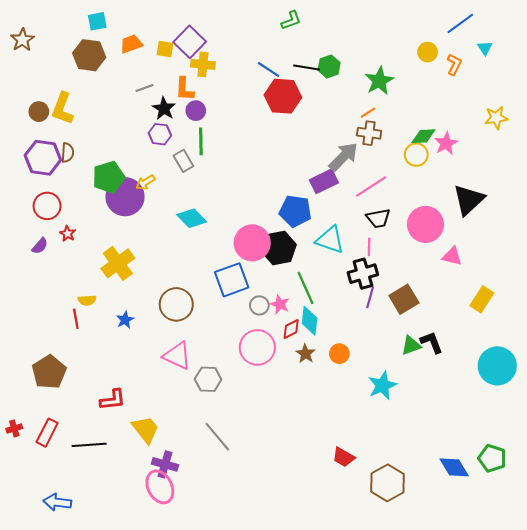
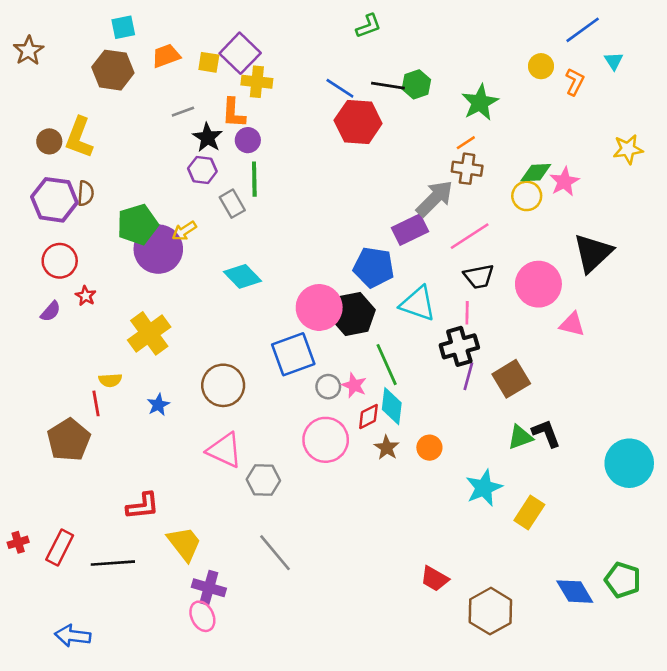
yellow rectangle: (482, 299) -> (529, 512), moved
brown pentagon: (49, 372) -> (69, 440), moved
pink ellipse: (160, 487) -> (202, 616), size x0.7

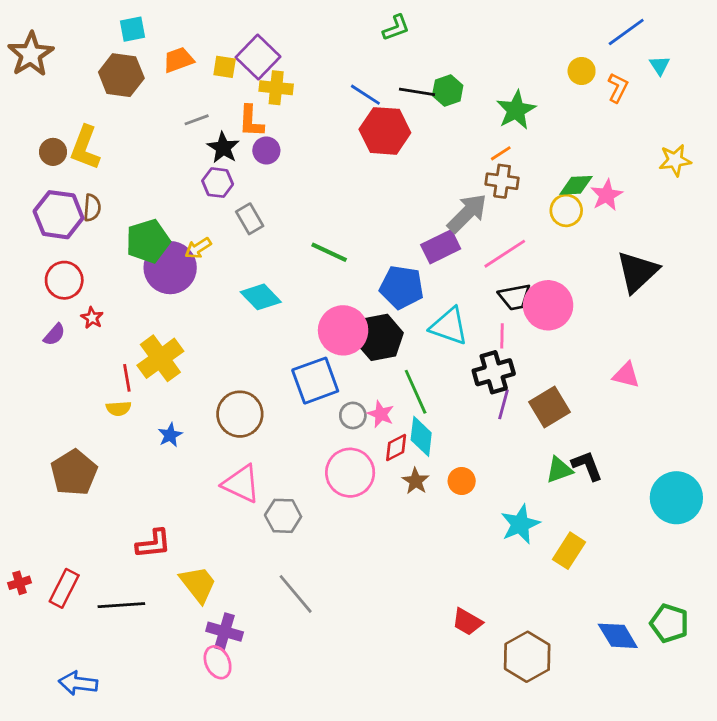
brown star: (29, 51) -> (31, 54), size x1.4
green line: (254, 179) -> (329, 252), moved, turned -64
pink circle: (538, 284) -> (548, 305), moved
pink triangle: (572, 324) -> (626, 375), moved
red line: (96, 403) -> (127, 378), moved

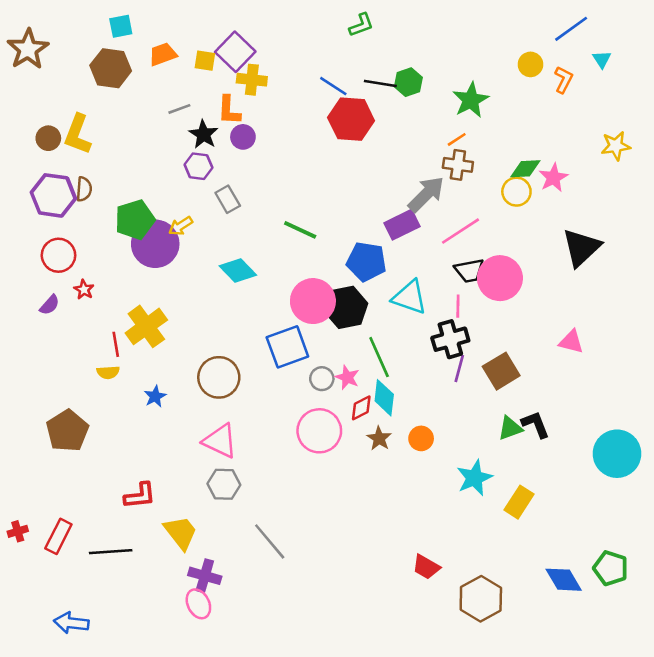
gray hexagon: (283, 516) -> (224, 484), moved

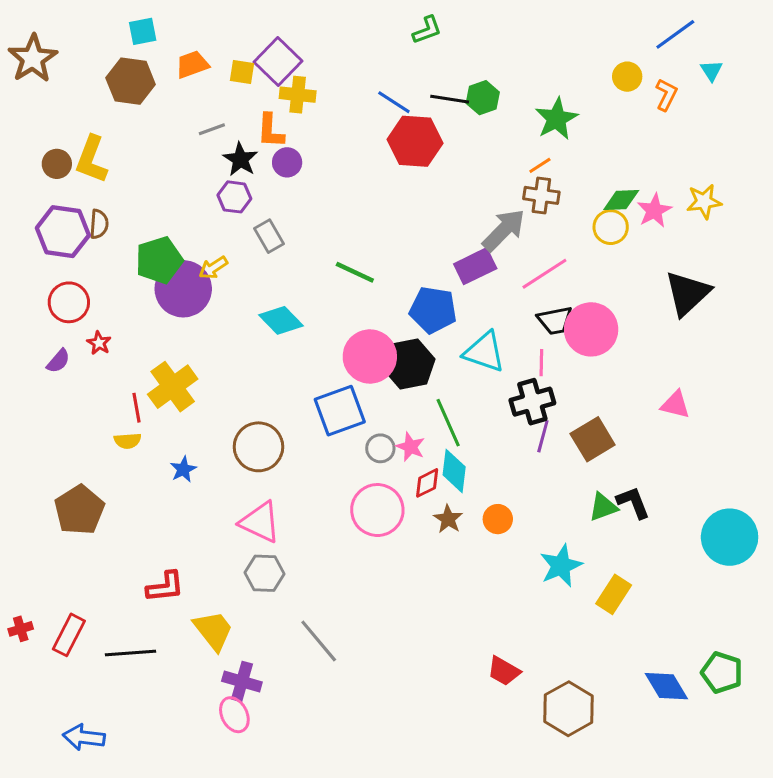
yellow star: (616, 146) -> (704, 201), moved

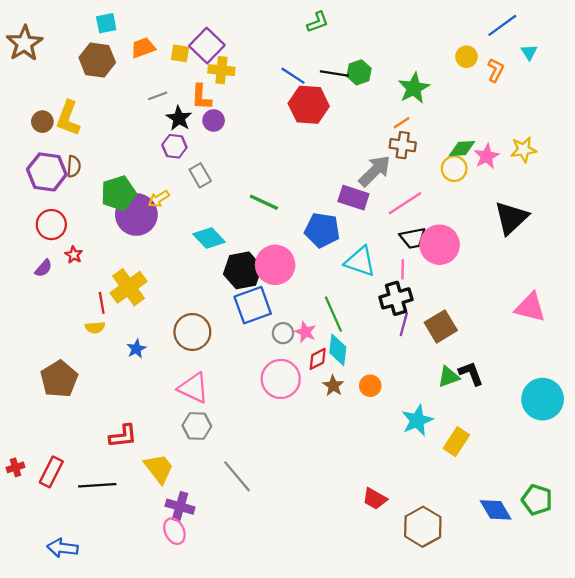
purple rectangle: (475, 266) -> (353, 198), turned 44
black hexagon: (409, 364) -> (243, 270), moved
pink triangle: (675, 405) -> (530, 307), moved, size x1.4

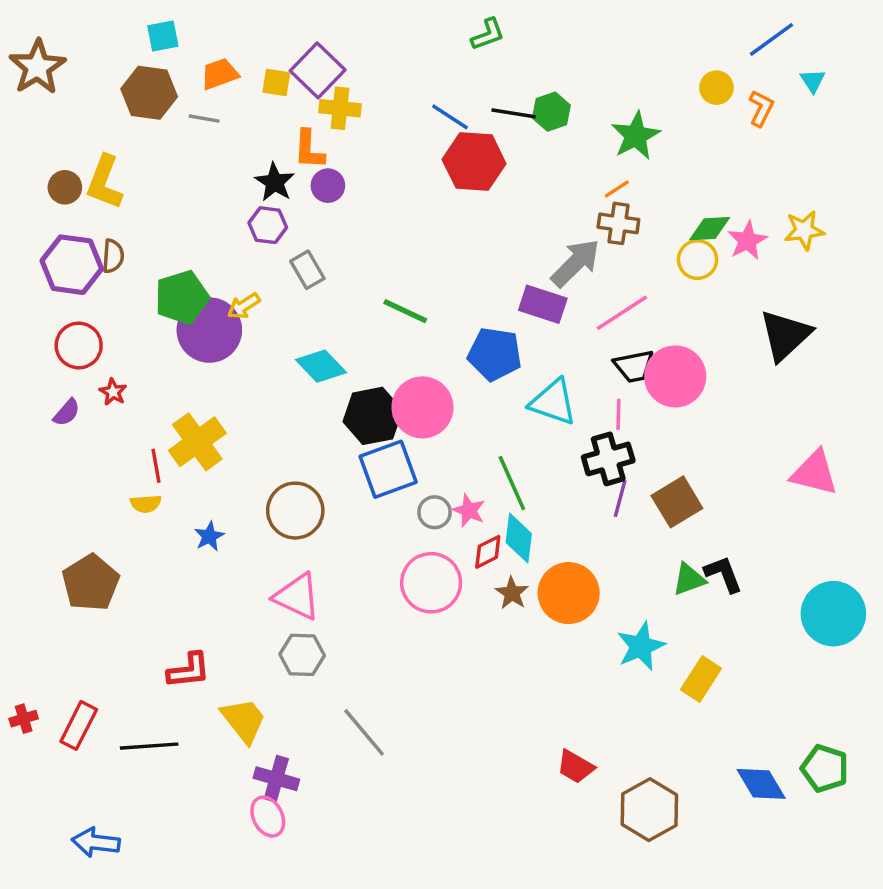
gray line: (158, 96) -> (204, 119), moved, turned 30
orange circle: (370, 386) -> (569, 593), size x1.8

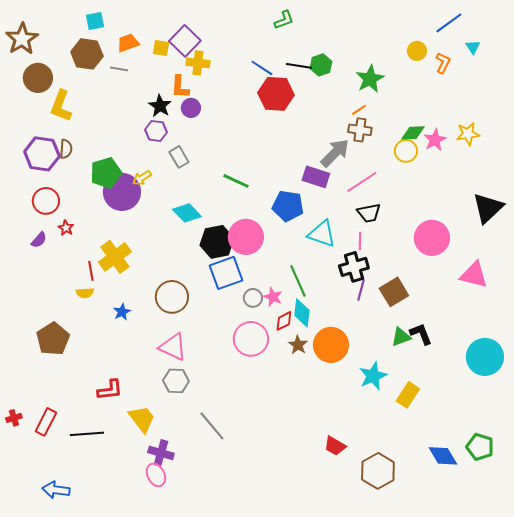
brown circle: (65, 187) -> (38, 78), moved, size x1.5
black triangle: (785, 335) -> (488, 208), moved
pink circle: (675, 376) -> (432, 238), moved

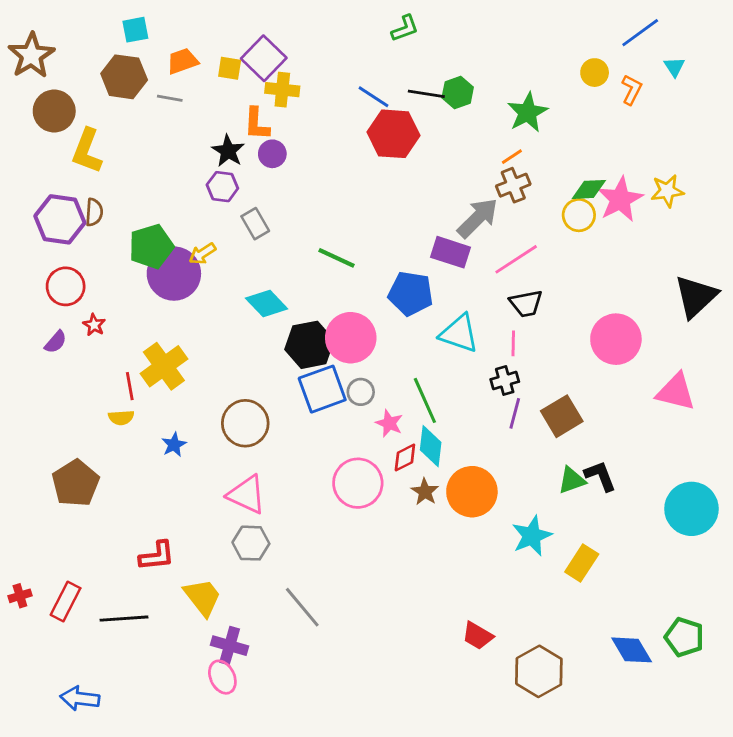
brown cross: (360, 130) -> (513, 185), turned -30
pink star: (435, 140) -> (620, 199), size x1.4
black cross: (354, 267) -> (505, 380), size x0.7
gray circle: (253, 298) -> (361, 392), moved

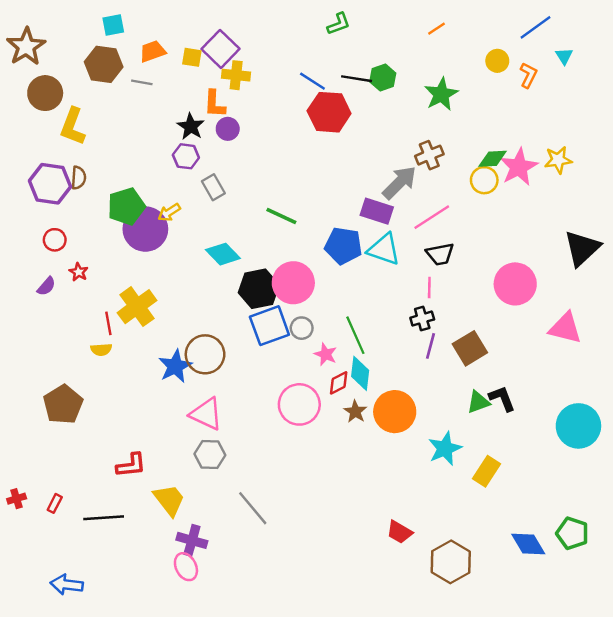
orange line: (512, 157) -> (436, 29), moved
red circle: (66, 286) -> (55, 240), size x0.7
cyan triangle: (459, 333) -> (384, 249), moved
blue star: (174, 445) -> (175, 366), moved, size x1.6
red rectangle: (66, 601) -> (55, 503), size x0.6

